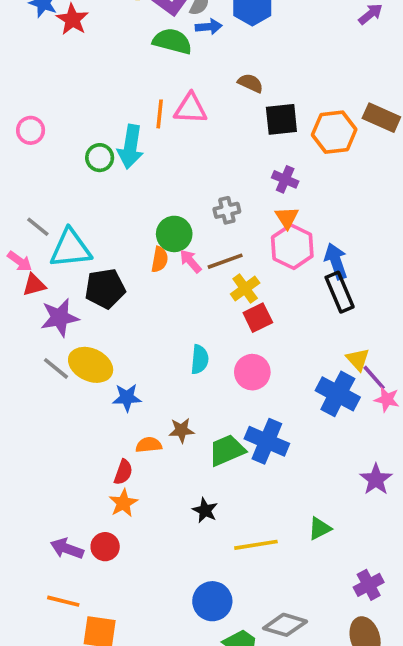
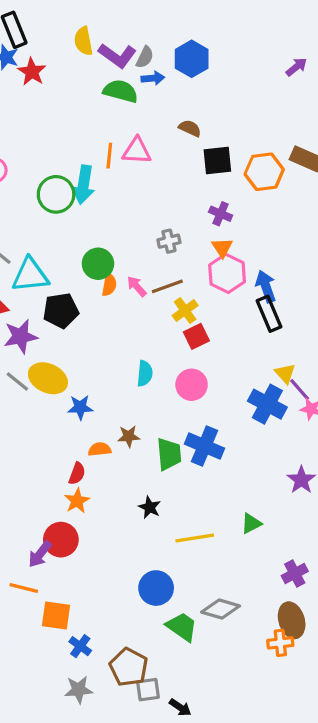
green circle: (100, 158) -> (56, 194), size x1.5
green circle: (174, 234) -> (98, 264), moved
green trapezoid: (227, 450) -> (169, 454), turned 108
red circle: (105, 547) -> (61, 540), size x1.4
purple arrow: (67, 548) -> (40, 554), moved, turned -72

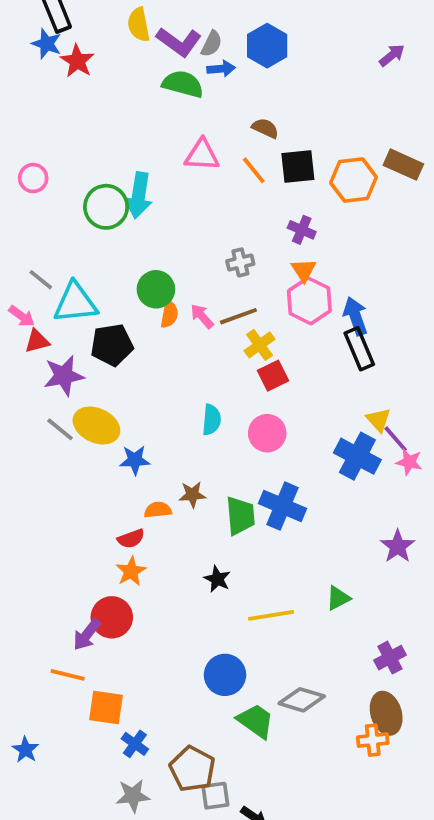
orange line: (109, 156) -> (254, 170), moved, turned -45
red semicircle: (77, 473) -> (131, 539), turned 50

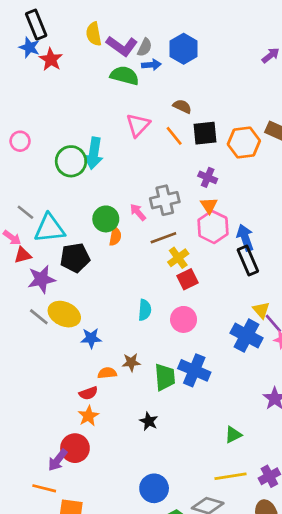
pink triangle: (202, 155) -> (138, 125), turned -50
gray cross: (240, 262) -> (165, 200), size x1.5
pink arrow: (202, 316) -> (138, 212), moved
yellow line: (271, 615) -> (230, 476), moved

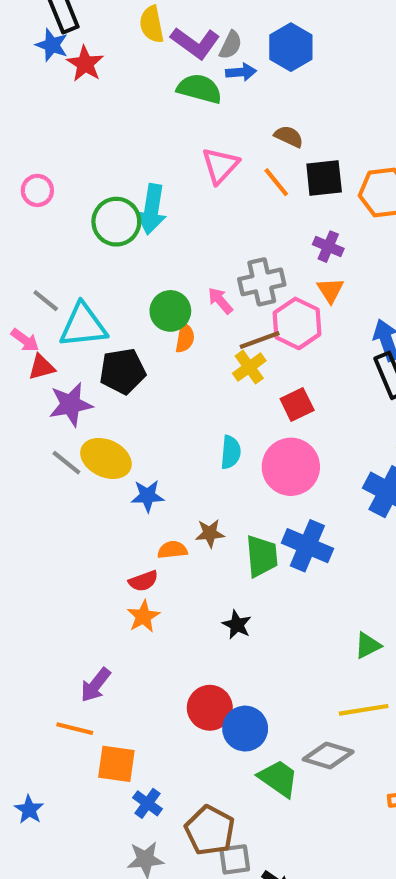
pink hexagon: (213, 227) -> (297, 323), moved
yellow cross: (178, 258) -> (249, 367), moved
pink circle: (184, 319) -> (291, 467), size x1.4
red circle: (75, 448) -> (210, 708), moved

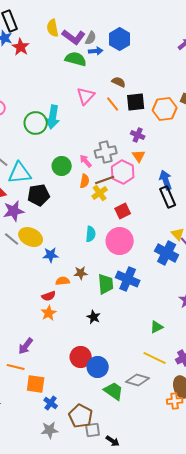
orange semicircle: (185, 338) -> (85, 181), moved
yellow line: (364, 710) -> (155, 358), turned 35

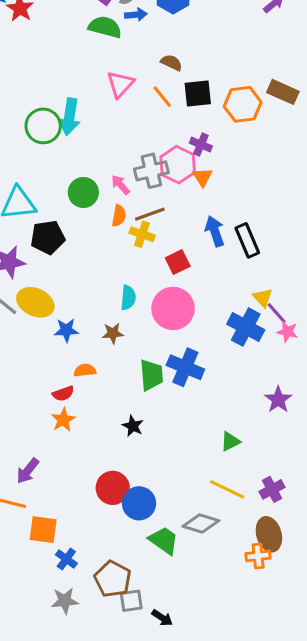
pink hexagon: (123, 172) -> (178, 165), moved
blue arrow: (166, 180) -> (215, 231), moved
yellow cross: (100, 193) -> (142, 234), turned -35
brown star: (81, 273) -> (113, 333), moved

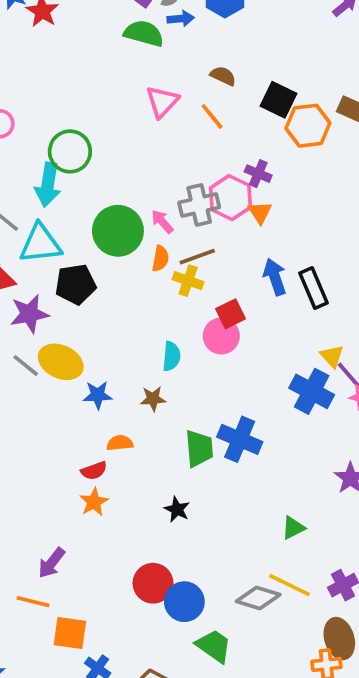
black square: (198, 94) -> (278, 100), moved, turned 32
cyan arrow: (69, 117) -> (48, 185), moved
green circle: (83, 192) -> (118, 231), size x1.4
pink circle: (173, 308) -> (221, 336), moved, size x0.7
gray diamond: (201, 523) -> (258, 598), moved

